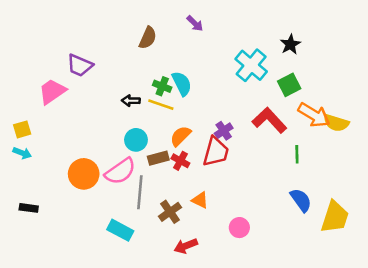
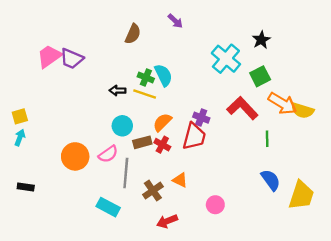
pink trapezoid: (52, 91) -> (49, 56), moved
purple cross: (224, 131) -> (201, 118), turned -35
cyan arrow: (22, 153) -> (20, 138), turned -91
pink semicircle: (120, 171) -> (108, 154), size x0.7

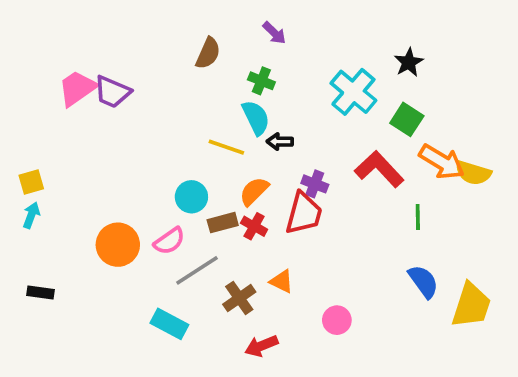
green square: (260, 76) -> (407, 119), turned -30
green cross: (146, 78) -> (261, 81), moved
black arrow: (118, 90) -> (280, 142), moved
gray line: (126, 173) -> (197, 270), turned 52

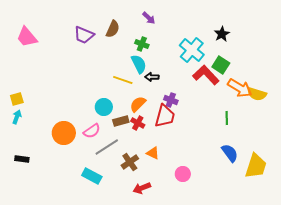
pink trapezoid: (77, 88) -> (27, 37), moved, turned -95
purple trapezoid: (112, 92) -> (84, 35), moved
red L-shape: (379, 169) -> (206, 75), moved

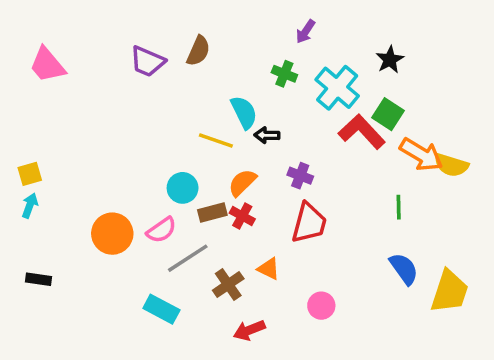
purple arrow: (149, 18) -> (305, 32), moved, turned 80
green cross: (142, 44) -> (284, 74), moved
red trapezoid: (165, 116) -> (309, 223), moved

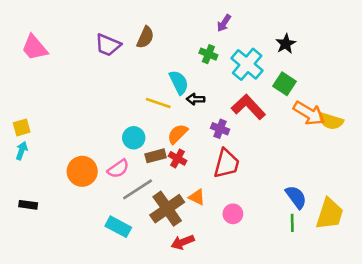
red L-shape: (362, 132) -> (248, 107), moved
green line: (399, 207) -> (292, 223), moved
brown cross: (228, 285) -> (167, 209), size x1.5
pink circle: (321, 306) -> (233, 214), moved

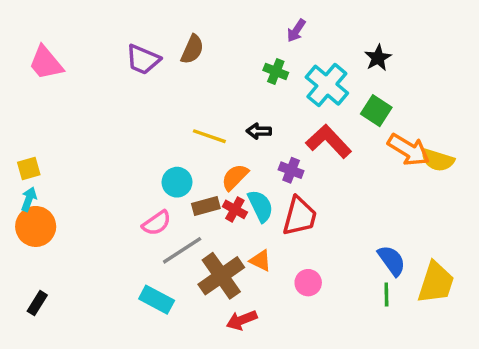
cyan semicircle: (179, 82) -> (260, 206), moved
orange circle: (82, 171) -> (36, 226), moved
black rectangle: (28, 205) -> (37, 303), moved, turned -66

